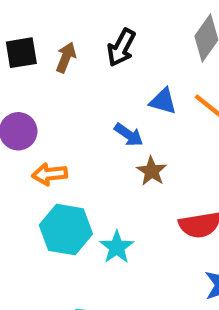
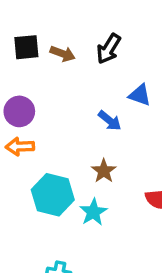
brown arrow: (66, 57) -> (63, 54), turned 85
brown star: (152, 171) -> (104, 171), moved
orange arrow: (50, 174) -> (20, 147), moved

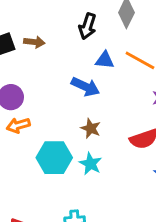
black arrow: (109, 49) -> (88, 26), moved
blue arrow: (110, 121) -> (85, 87), size x1.4

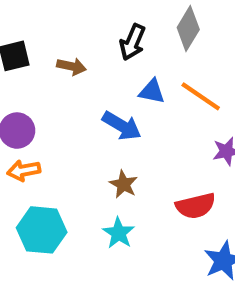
brown arrow: (34, 42) -> (71, 66), moved
cyan hexagon: (54, 158) -> (42, 230), moved

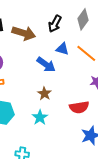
brown arrow: (71, 66) -> (24, 33), size x1.6

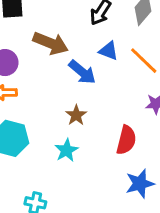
brown arrow: (24, 33) -> (51, 43), moved
red semicircle: (79, 107) -> (126, 140), turned -72

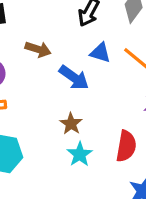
brown arrow: (51, 43) -> (38, 49), size x0.7
cyan star: (66, 150) -> (80, 154), moved

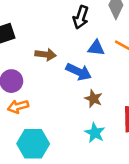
brown star: (71, 124) -> (93, 99), moved

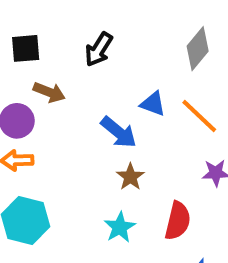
black arrow: (81, 17) -> (99, 49), moved
brown arrow: (46, 55) -> (49, 92), moved

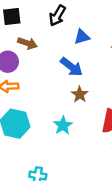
blue triangle: (153, 104) -> (82, 37), moved, turned -35
cyan star: (120, 227) -> (63, 125), moved

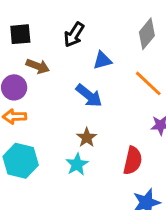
brown star: (80, 94) -> (87, 138), moved

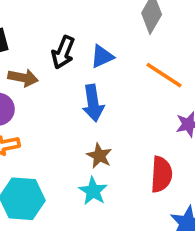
black arrow: (74, 35) -> (63, 52), moved
blue arrow: (89, 96) -> (93, 103), turned 52

